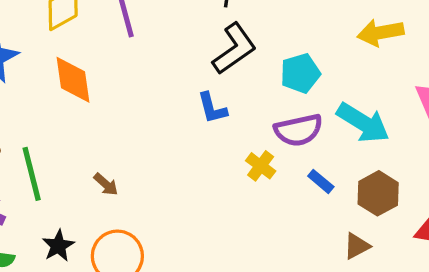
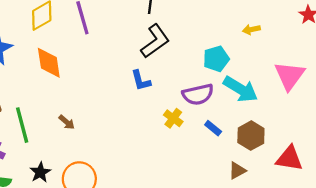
yellow arrow: (380, 33) -> (251, 29), size x0.6
cyan pentagon: (300, 73) -> (216, 59), moved
brown arrow: (106, 184) -> (67, 122), moved

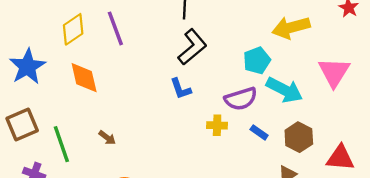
yellow arrow: (251, 29) -> (291, 27), size x2.0
yellow cross: (173, 118) -> (217, 125), turned -30

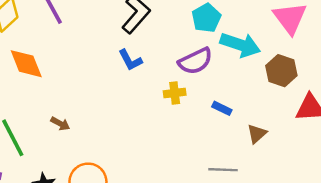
blue rectangle: (259, 132) -> (222, 108), moved
brown hexagon: (299, 137) -> (281, 71), moved

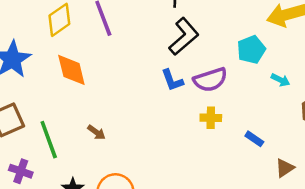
cyan arrow: (240, 45) -> (280, 80), size x0.5
purple semicircle: (195, 61) -> (210, 80), moved

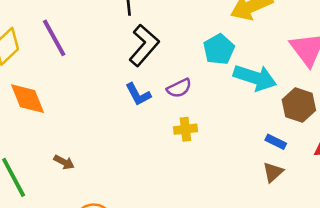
purple semicircle: (210, 80) -> (179, 88), size x0.7
cyan arrow: (280, 80) -> (255, 78), size x2.0
blue rectangle: (254, 139) -> (276, 142), moved

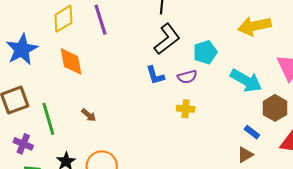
cyan pentagon: (219, 49) -> (205, 52), moved

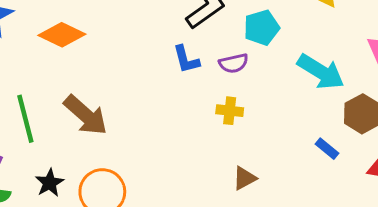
orange diamond: (71, 61) -> (62, 35), turned -56
brown arrow: (89, 115) -> (86, 115), size x2.0
brown triangle: (245, 155) -> (244, 178), moved

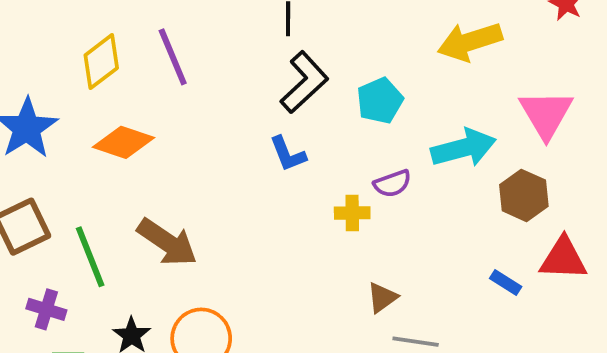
purple semicircle: (234, 63) -> (392, 184), moved
cyan arrow: (321, 72) -> (463, 148), turned -39
blue rectangle: (327, 149) -> (506, 283), moved

